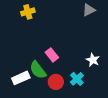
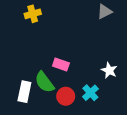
pink rectangle: (52, 55) -> (61, 64), turned -32
white rectangle: (21, 78) -> (24, 92), turned -54

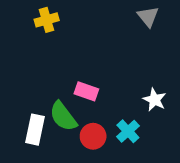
gray triangle: (105, 12) -> (148, 17), turned -42

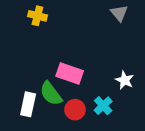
yellow cross: (47, 20) -> (37, 16), turned 30
pink rectangle: (86, 91) -> (70, 73), size x1.4

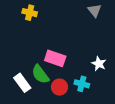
white rectangle: (28, 104) -> (22, 83), turned -48
cyan cross: (103, 106) -> (82, 84), turned -32

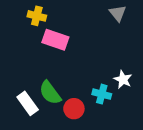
pink rectangle: (55, 58) -> (55, 40), moved
cyan cross: (82, 84) -> (102, 94), moved

